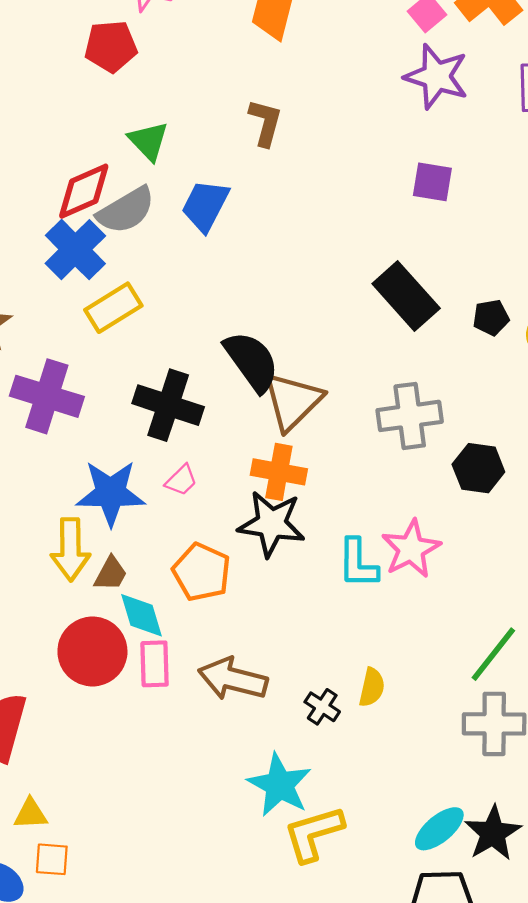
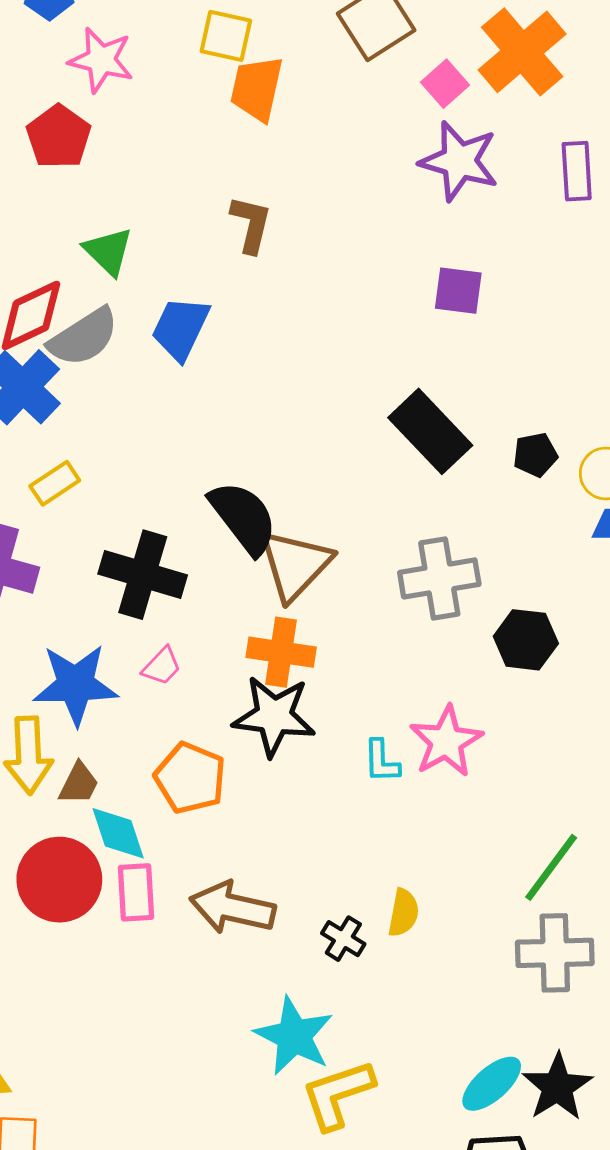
red pentagon: (111, 46) -> (59, 137), turned -30
yellow rectangle: (113, 308) -> (55, 483), moved, size x0.7
cyan L-shape: (358, 563) -> (381, 761), size x0.7

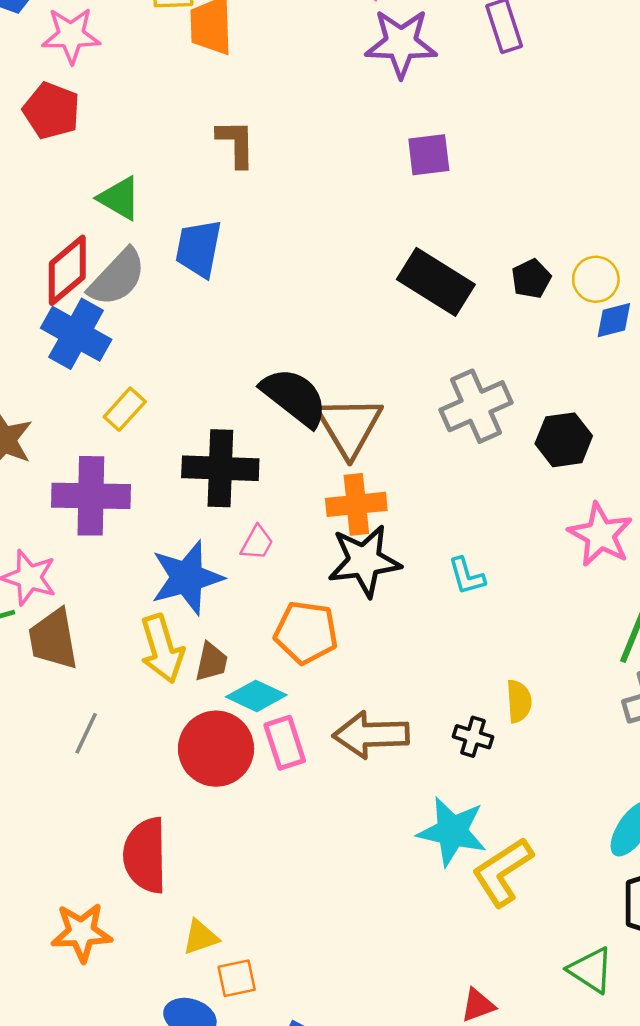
pink star: (446, 741) -> (600, 535), moved
cyan diamond: (118, 833) -> (256, 696), turned -32

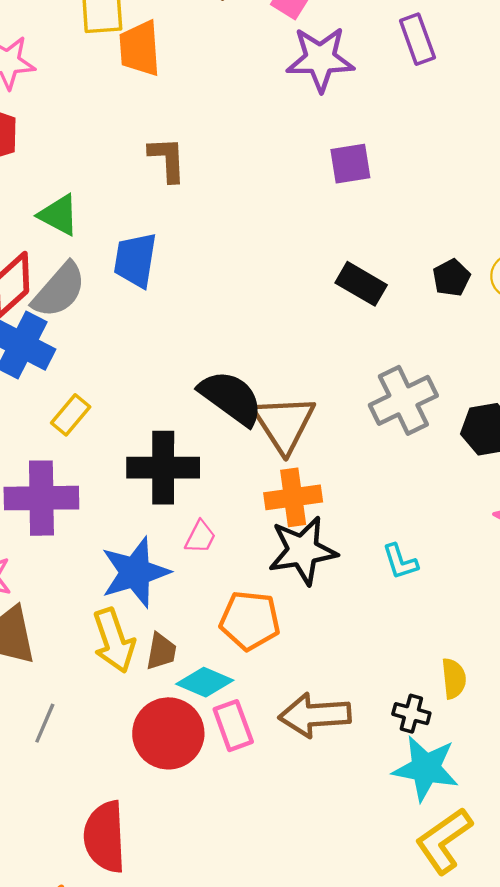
black rectangle: (436, 282) -> (361, 284), size x0.7
cyan star: (452, 831) -> (426, 768), moved

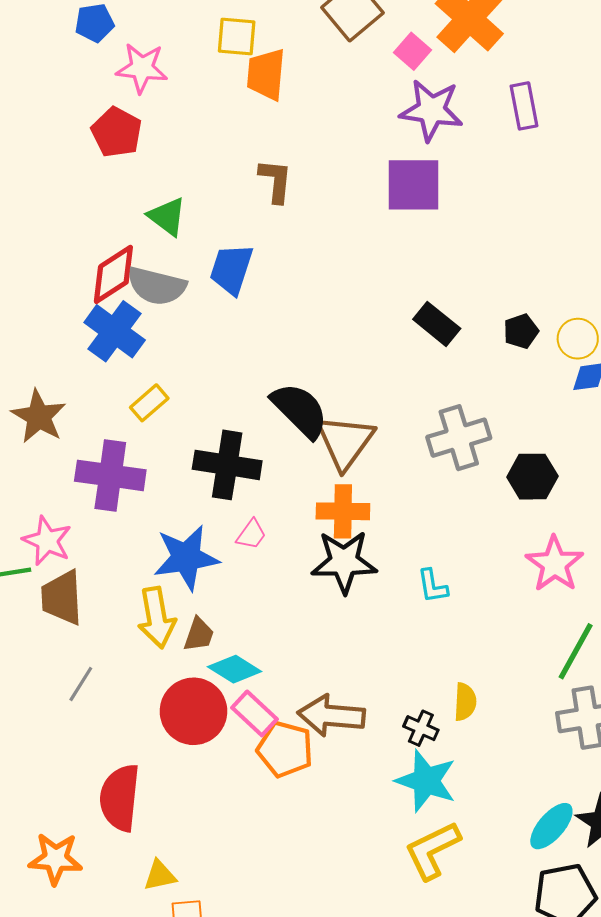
purple square: (350, 164) -> (414, 185), moved, size x1.5
gray semicircle: (59, 290) -> (157, 286), turned 54
orange pentagon: (250, 620) -> (285, 749), moved
pink rectangle: (233, 726) -> (255, 713), turned -36

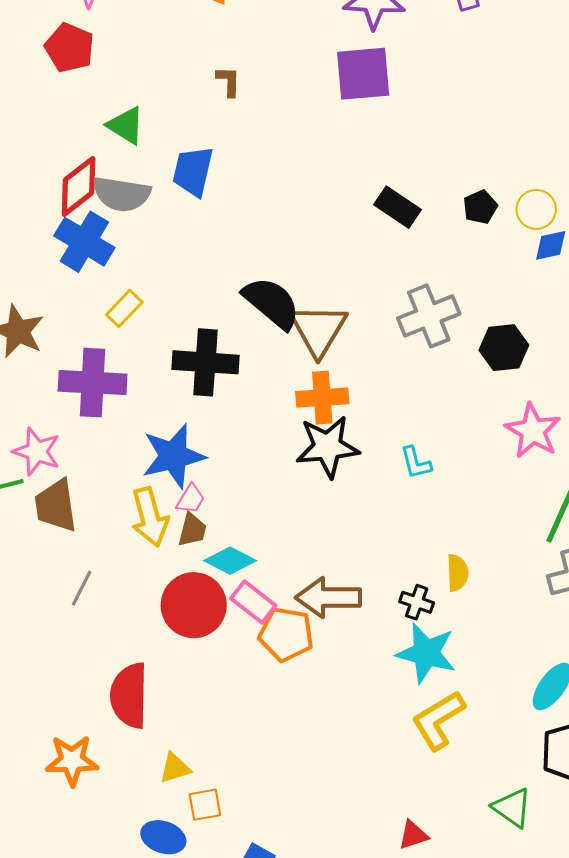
brown L-shape: (276, 181) -> (228, 81), size x0.7
pink trapezoid: (251, 534) -> (191, 499), moved

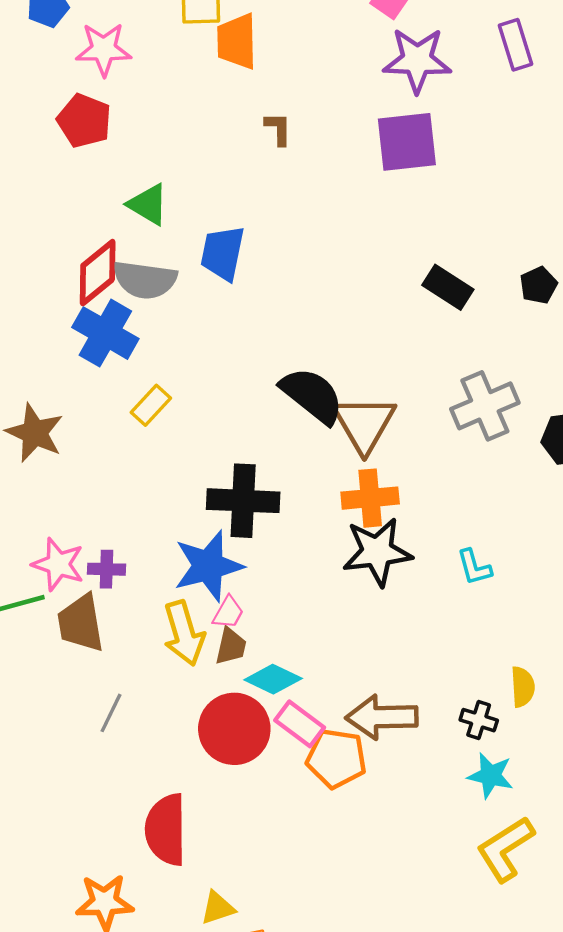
brown L-shape: (228, 81) -> (278, 129), moved
black cross: (205, 362) -> (243, 501), moved
purple cross: (93, 383) -> (106, 569), moved, size x0.5
cyan star: (426, 653) -> (490, 776), size x0.7

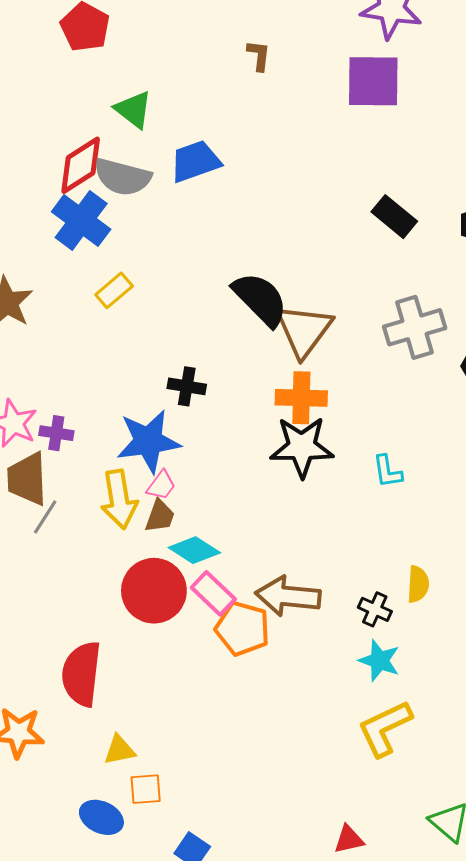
blue trapezoid: (223, 253) -> (195, 161), turned 52
black cross: (243, 501) -> (187, 386), size x0.6
gray line: (111, 713) -> (45, 517), moved

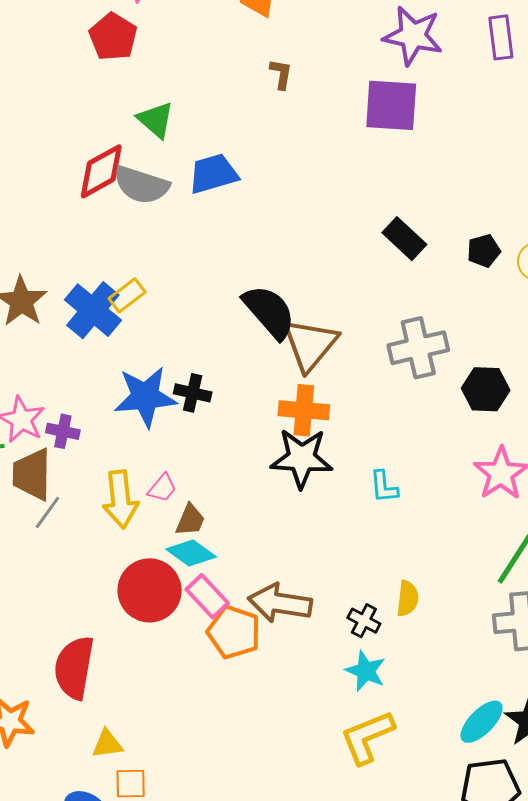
blue cross: (81, 221) -> (93, 310), moved
blue star: (148, 441) -> (145, 397), moved
brown trapezoid: (160, 516) -> (190, 520), moved

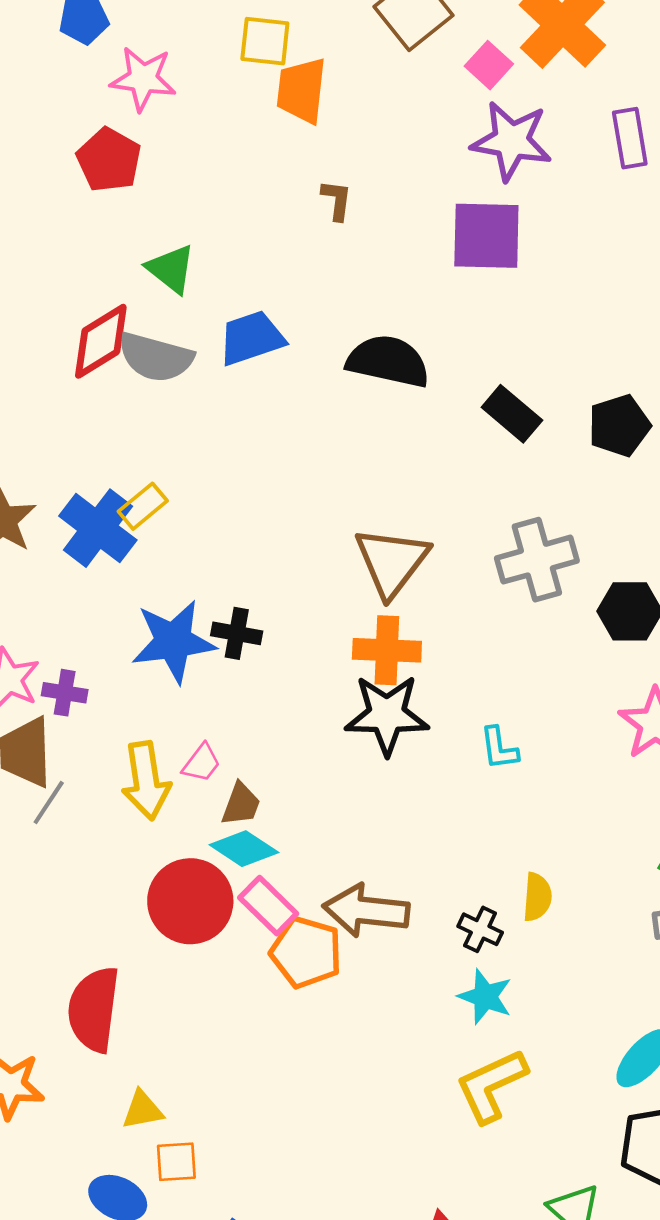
black pentagon: (484, 251) -> (619, 426), size x1.4
black semicircle: (269, 312) -> (388, 361), moved, turned -34

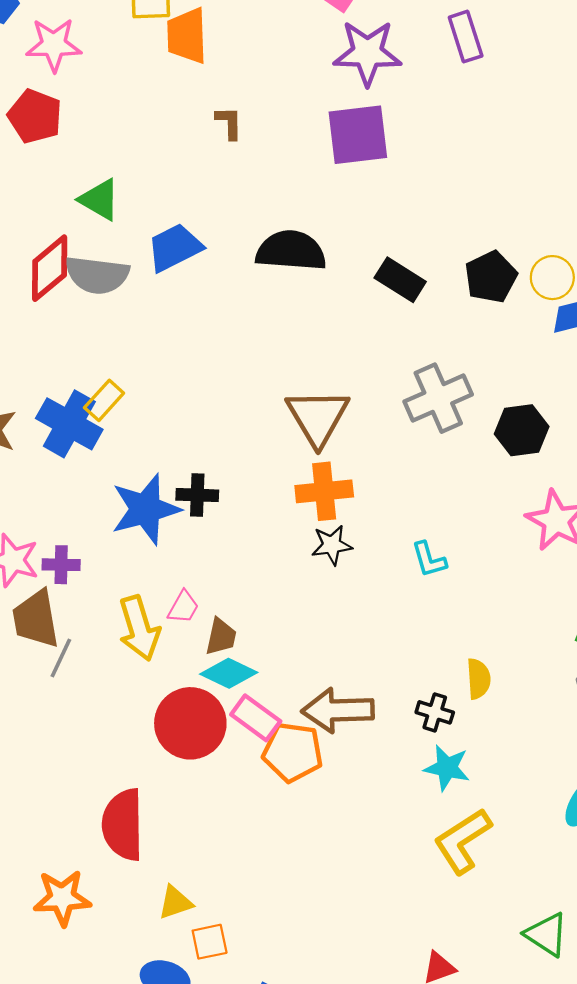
black star: (387, 715) -> (332, 545), size x0.6

